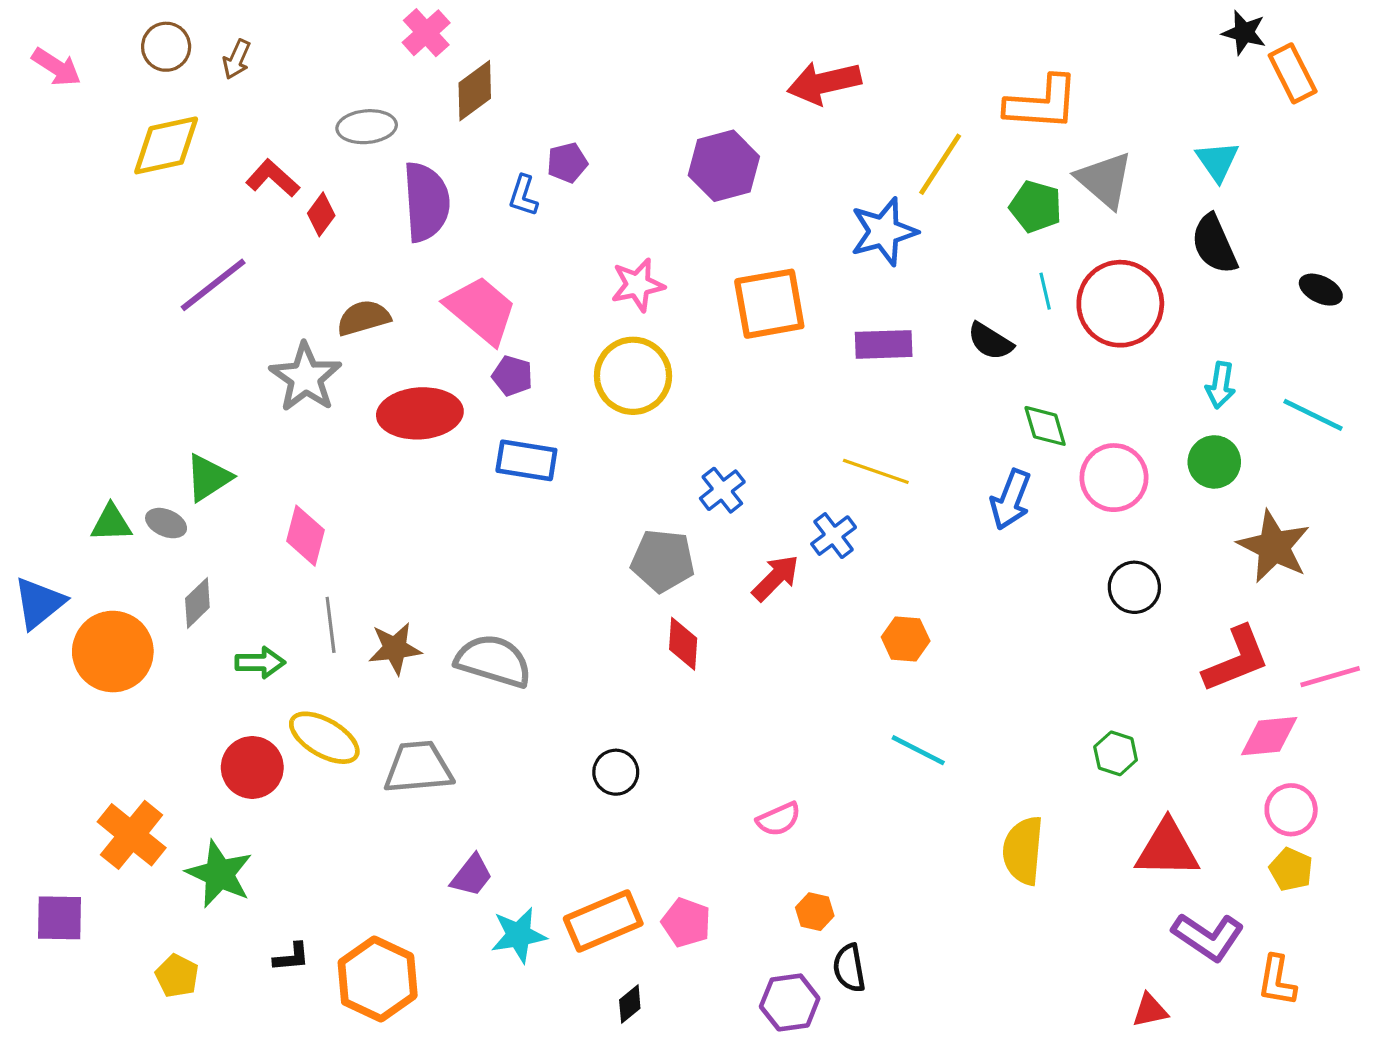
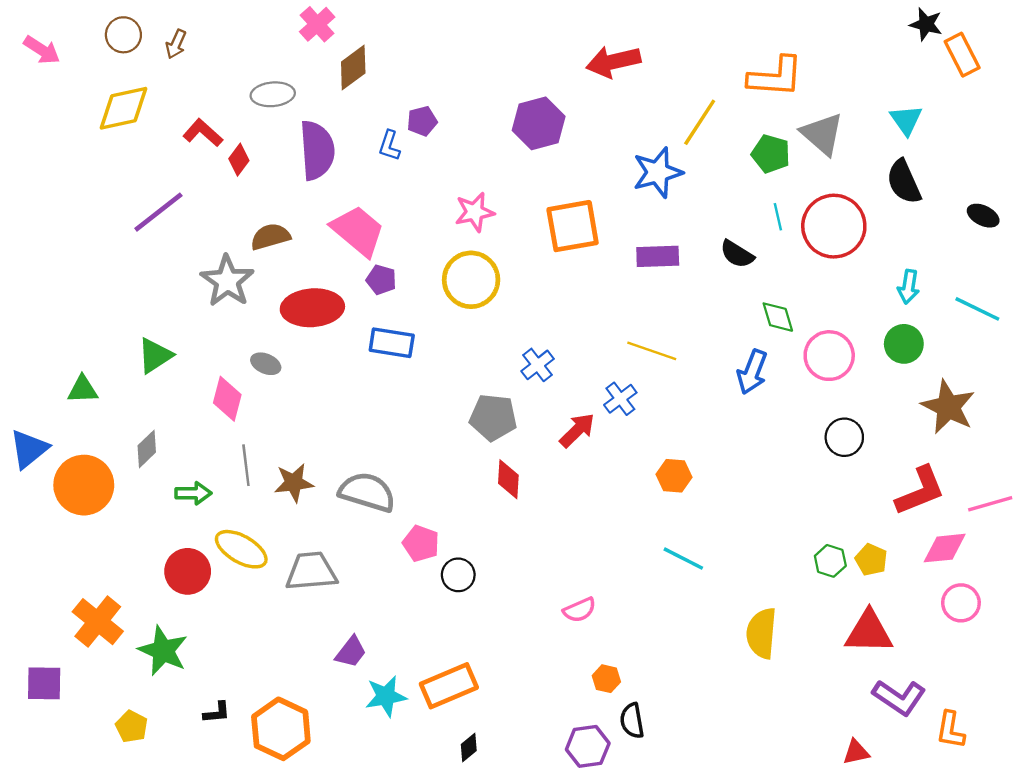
gray ellipse: (166, 523) -> (266, 364), moved
yellow pentagon: (1291, 869) -> (871, 560), moved
pink pentagon: (686, 923) -> (421, 543), moved

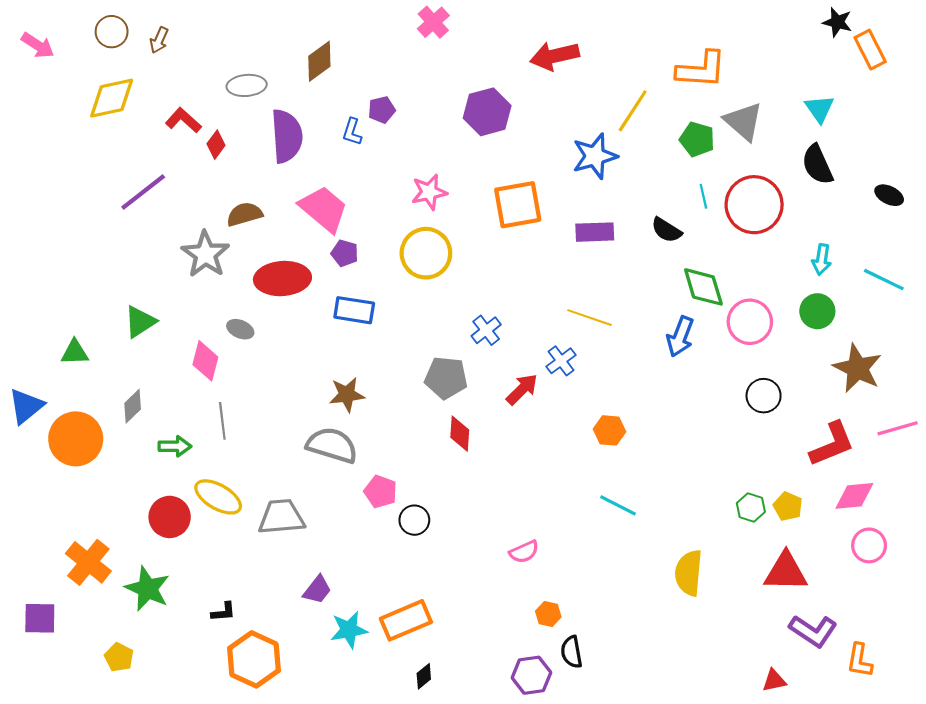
pink cross: (317, 24) -> (433, 22), moved
green diamond: (778, 317) -> (703, 287), size x1.4
brown star: (294, 483) -> (347, 395), moved
pink line: (990, 504) -> (898, 428), moved
black L-shape: (217, 713) -> (223, 612), moved

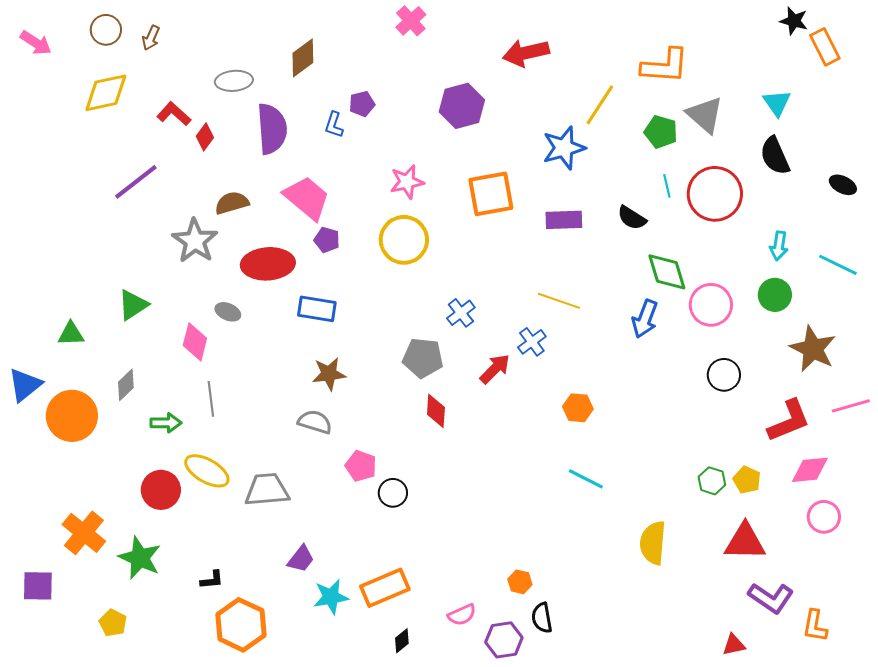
blue rectangle: (354, 310) -> (317, 309), moved
gray semicircle: (332, 445) -> (315, 422), size x0.7
pink semicircle: (524, 552) -> (462, 615), moved

